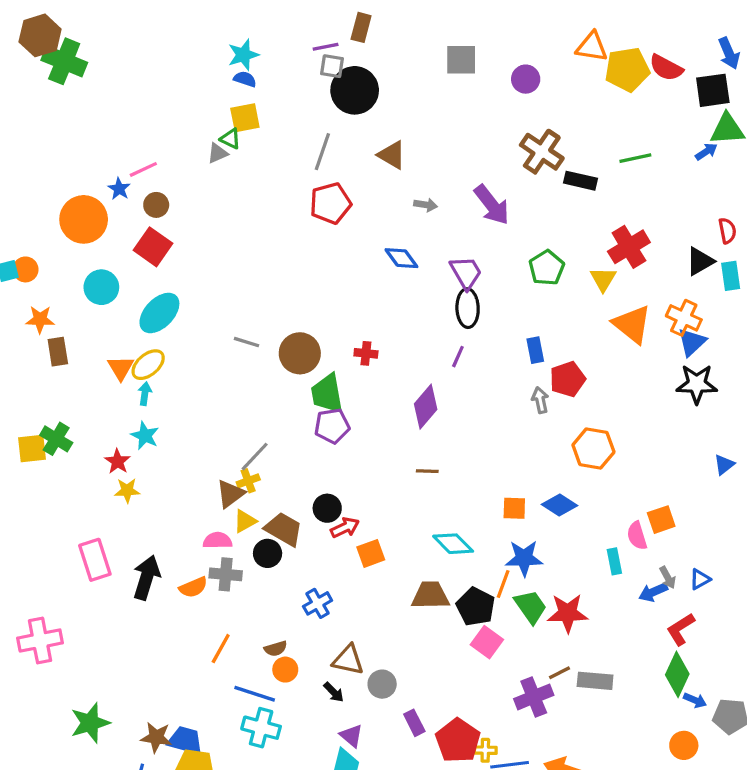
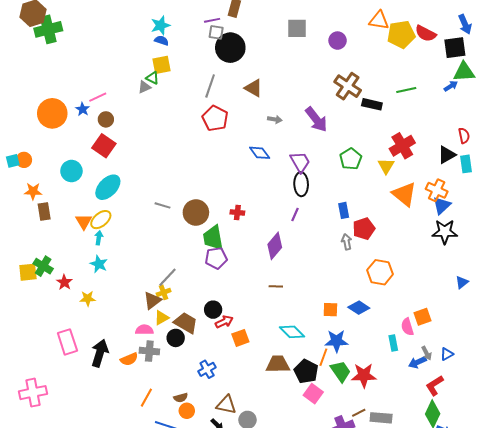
green cross: (64, 61) -> (48, 29), turned -36
red pentagon: (330, 203) -> (215, 118), turned -30
orange circle: (84, 219) -> (52, 113), moved
red star: (117, 461) -> (64, 282), moved

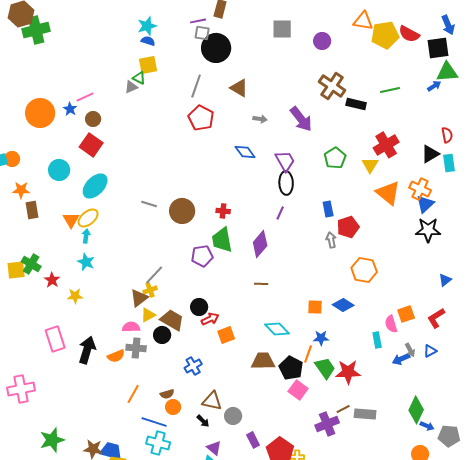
green trapezoid: (213, 238) -> (222, 240), moved
blue star: (337, 341) -> (321, 338), size x0.7
red L-shape: (435, 385) -> (436, 318), moved

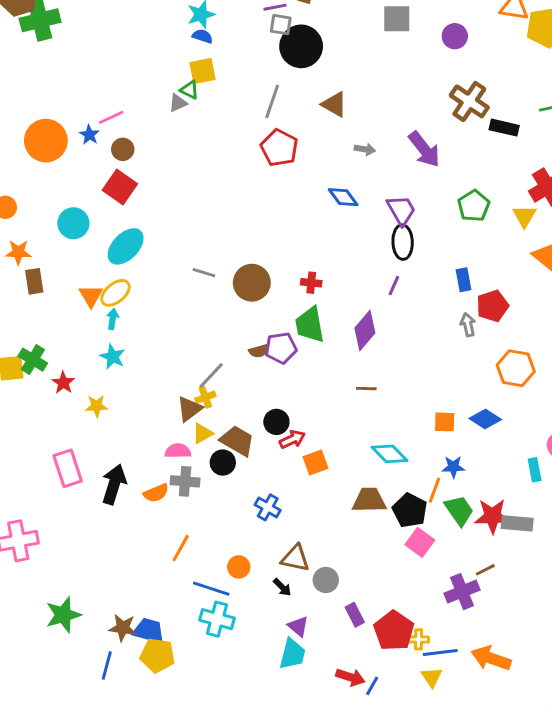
blue cross: (193, 366) -> (268, 507), turned -30
brown semicircle: (167, 394) -> (259, 351), moved
gray rectangle: (365, 414) -> (517, 523), moved

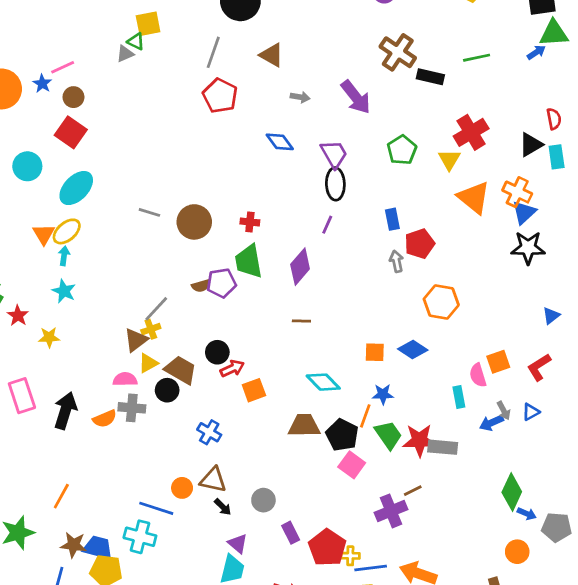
orange line: (181, 548) -> (61, 496), moved
brown triangle: (295, 558) -> (213, 480), moved
cyan cross: (217, 619) -> (140, 537), moved

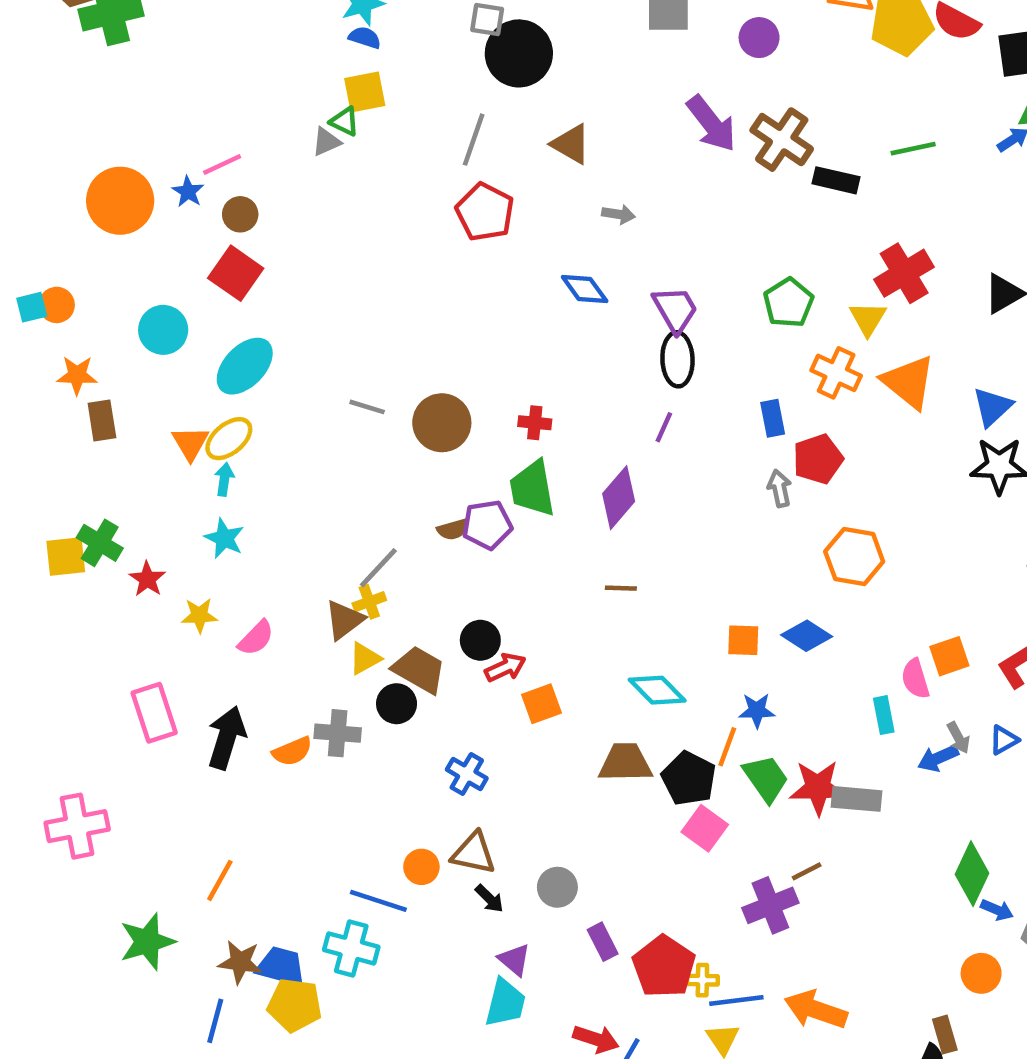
purple arrow: (356, 97) -> (711, 124), moved
orange cross: (517, 192) -> (836, 373), moved
pink semicircle: (125, 379) -> (256, 638), moved, turned 135

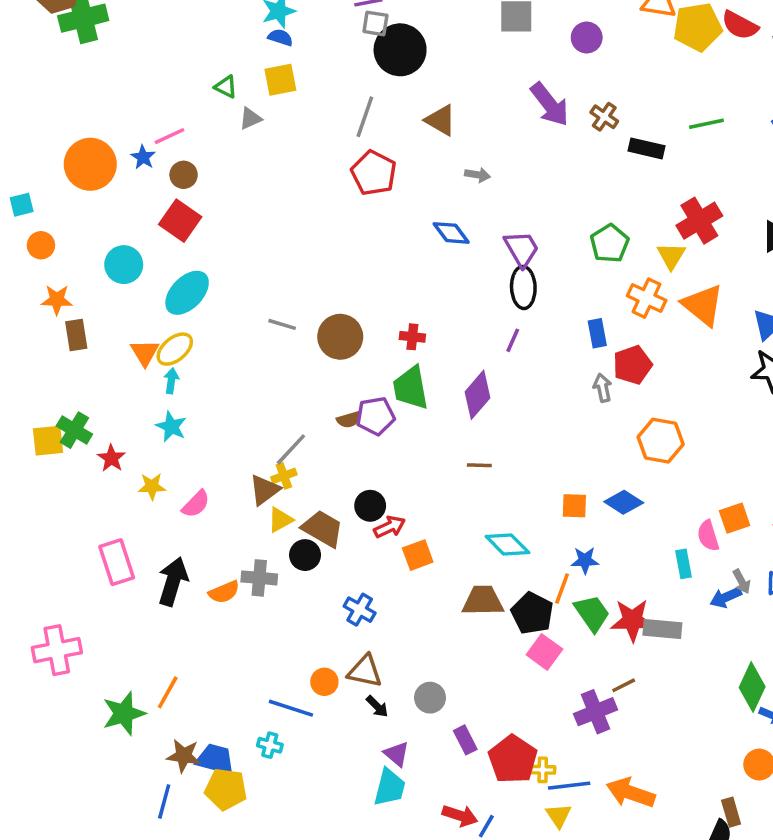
green triangle: (344, 121) -> (226, 87), moved
brown cross: (782, 140) -> (604, 117), size x0.6
cyan square: (32, 307) -> (22, 205), moved
green star: (147, 942) -> (124, 713), moved
cyan cross: (351, 948) -> (270, 745), size x0.6

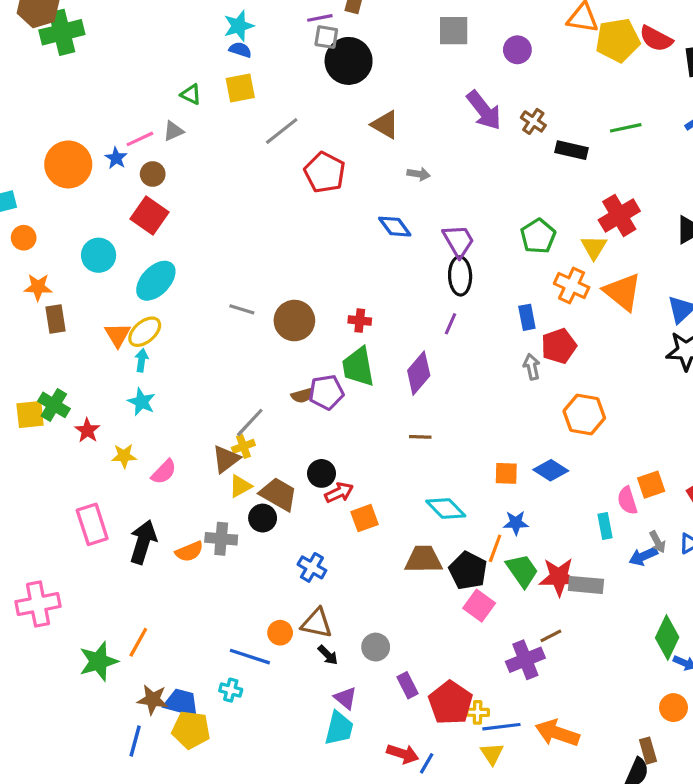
gray line: (365, 117) -> (282, 131), moved, turned 33
gray triangle: (250, 118) -> (173, 131), moved

